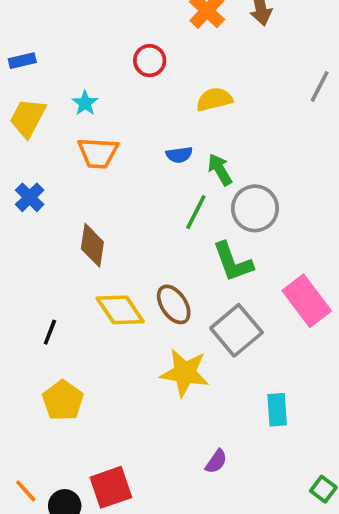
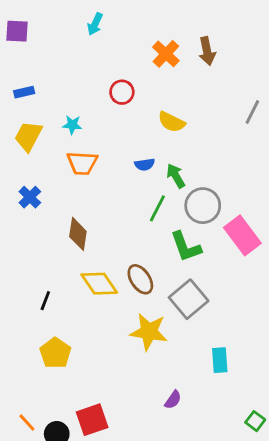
yellow semicircle: (214, 99) -> (172, 122), turned -140
cyan star: (85, 103) -> (72, 125), turned -30
pink rectangle: (307, 301) -> (242, 235), moved

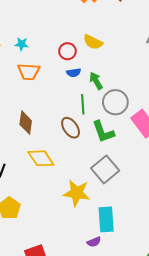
red circle: (122, 92) -> (67, 51), moved
green line: (157, 208) -> (83, 104), turned -30
brown ellipse: (140, 279) -> (71, 128), moved
cyan rectangle: (220, 360) -> (106, 219), moved, size x1.4
purple semicircle: (173, 400) -> (94, 242), turned 32

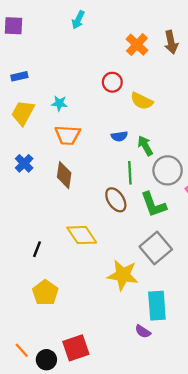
red circle: (67, 51) -> (112, 82), moved
brown diamond: (26, 123) -> (64, 175), moved
purple semicircle: (94, 242) -> (143, 331), turned 56

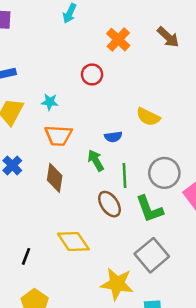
brown arrow: (171, 42) -> (168, 37), turned -35
orange cross: (137, 45) -> (118, 40), moved
red circle: (112, 82) -> (92, 74), moved
yellow semicircle: (142, 101) -> (148, 117), moved
green arrow: (145, 146) -> (96, 160), moved

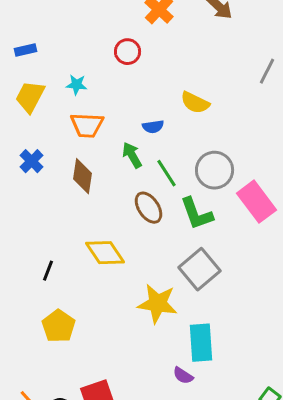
green line: (124, 175) -> (167, 173), turned -30

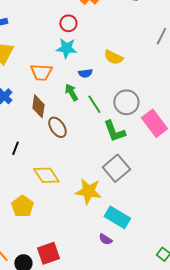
cyan star: (77, 85) -> (66, 48), moved, size x1.5
brown ellipse: (149, 208) -> (57, 127), moved
yellow diamond: (105, 253) -> (46, 175), moved
black line: (48, 271) -> (15, 148), moved
cyan rectangle: (201, 343) -> (117, 217), turned -55

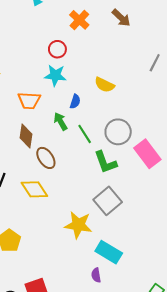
blue semicircle: (85, 73) -> (75, 102), turned -64
yellow diamond: (46, 175) -> (34, 189), moved
purple semicircle: (105, 239) -> (96, 275), turned 48

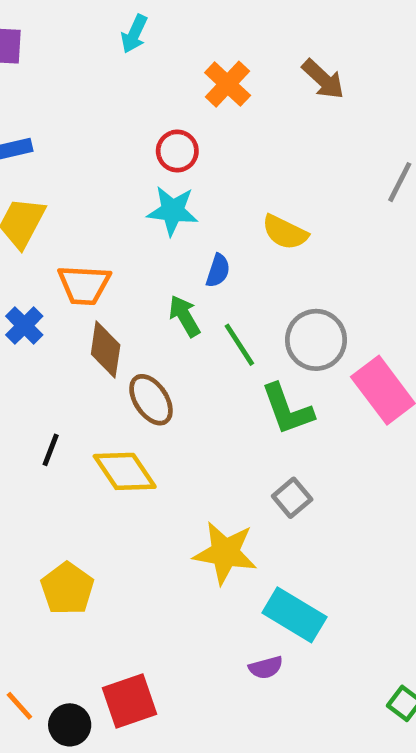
orange trapezoid: (29, 100) -> (84, 285), moved
gray square: (108, 201) -> (292, 498), size x0.6
purple semicircle: (96, 275) -> (266, 668), turned -96

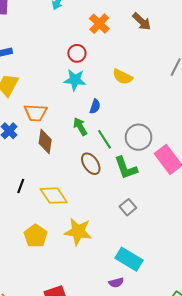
yellow semicircle: (285, 232) -> (123, 77), moved
brown ellipse: (151, 400) -> (91, 164), moved
yellow star: (225, 553) -> (78, 232), moved
yellow pentagon: (67, 589) -> (36, 236), moved

